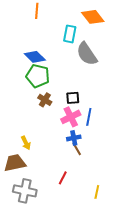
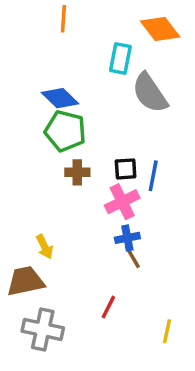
brown cross: (45, 100) -> (77, 172), turned -32
blue line: (89, 117) -> (153, 176), moved

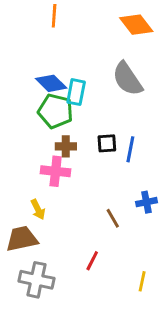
cyan rectangle: (120, 58) -> (76, 92), moved
pink cross: (122, 202) -> (56, 171), moved, turned 32
blue cross: (127, 238) -> (146, 202), moved

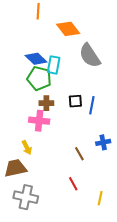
orange diamond: (136, 25) -> (68, 29), moved
red line: (92, 261) -> (73, 184), moved, turned -56

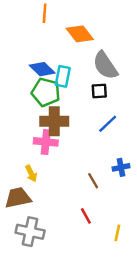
black square: (75, 101) -> (99, 91), moved
brown cross: (46, 103) -> (54, 121), size x1.6
blue line: (92, 105) -> (108, 124), turned 36

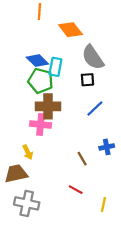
red line: (86, 216) -> (76, 190), turned -32

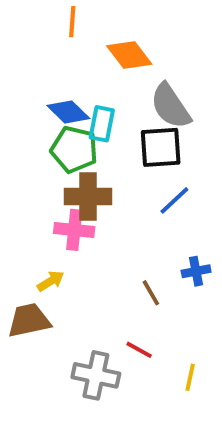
black square: (87, 80) -> (161, 147), size x1.6
yellow arrow: (28, 152) -> (51, 281), turned -96
gray cross: (27, 203) -> (96, 375), moved

